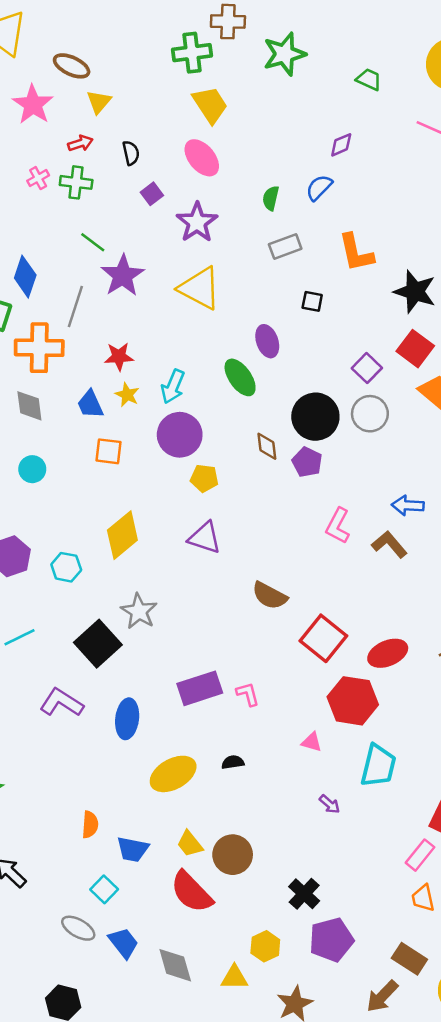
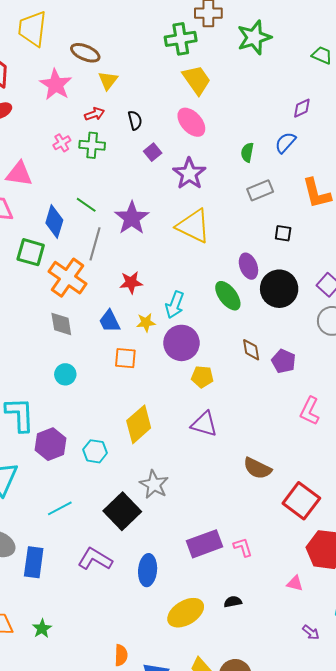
green line: (93, 242) -> (86, 205), moved
orange cross: (39, 348) -> (67, 278), turned 36
yellow star: (127, 395) -> (146, 322), moved, turned -30
black circle: (315, 417) -> (279, 289), moved

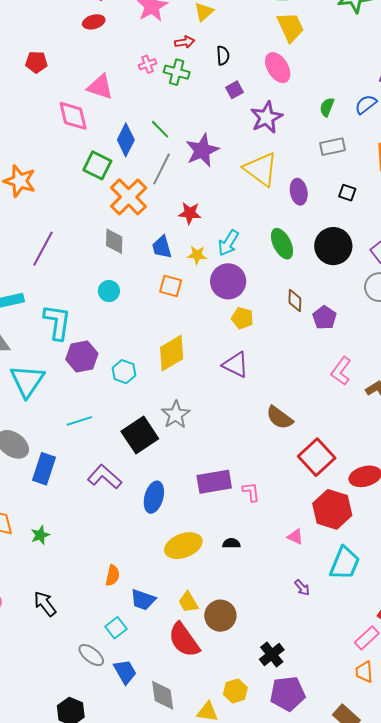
purple ellipse: (248, 266) -> (299, 192), moved

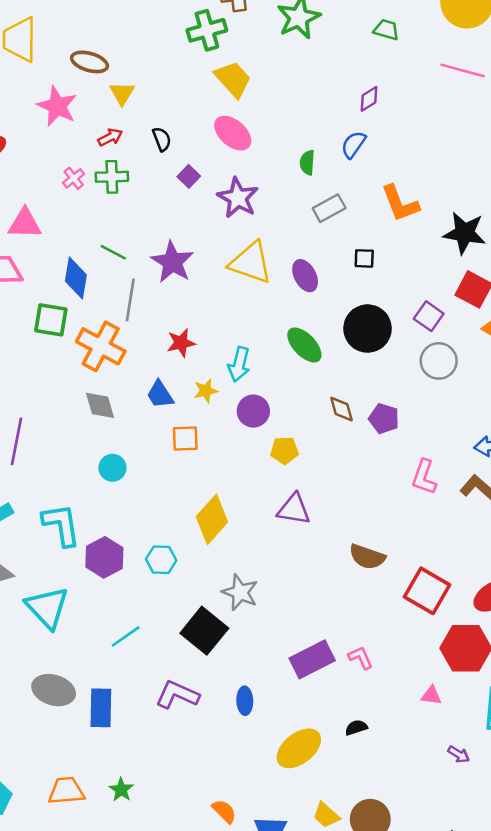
purple circle: (228, 281) -> (253, 411), size x0.7
blue ellipse: (154, 497) -> (245, 701), size x0.7
orange semicircle: (113, 575) -> (224, 811), turned -40

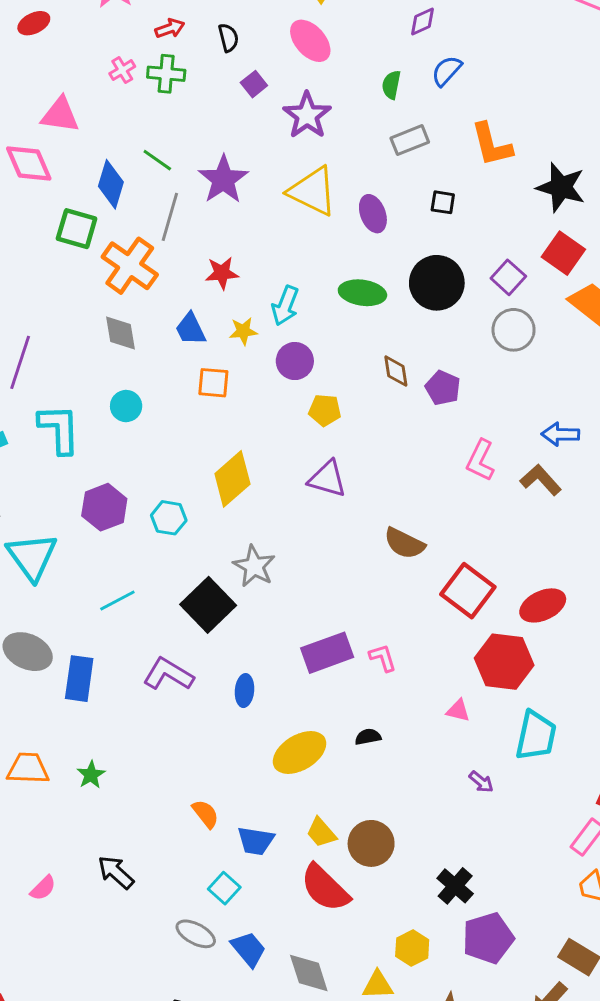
purple diamond: (369, 99) -> (422, 21), moved
green ellipse: (304, 345) -> (362, 293), turned -45
cyan L-shape: (61, 525) -> (59, 429), moved

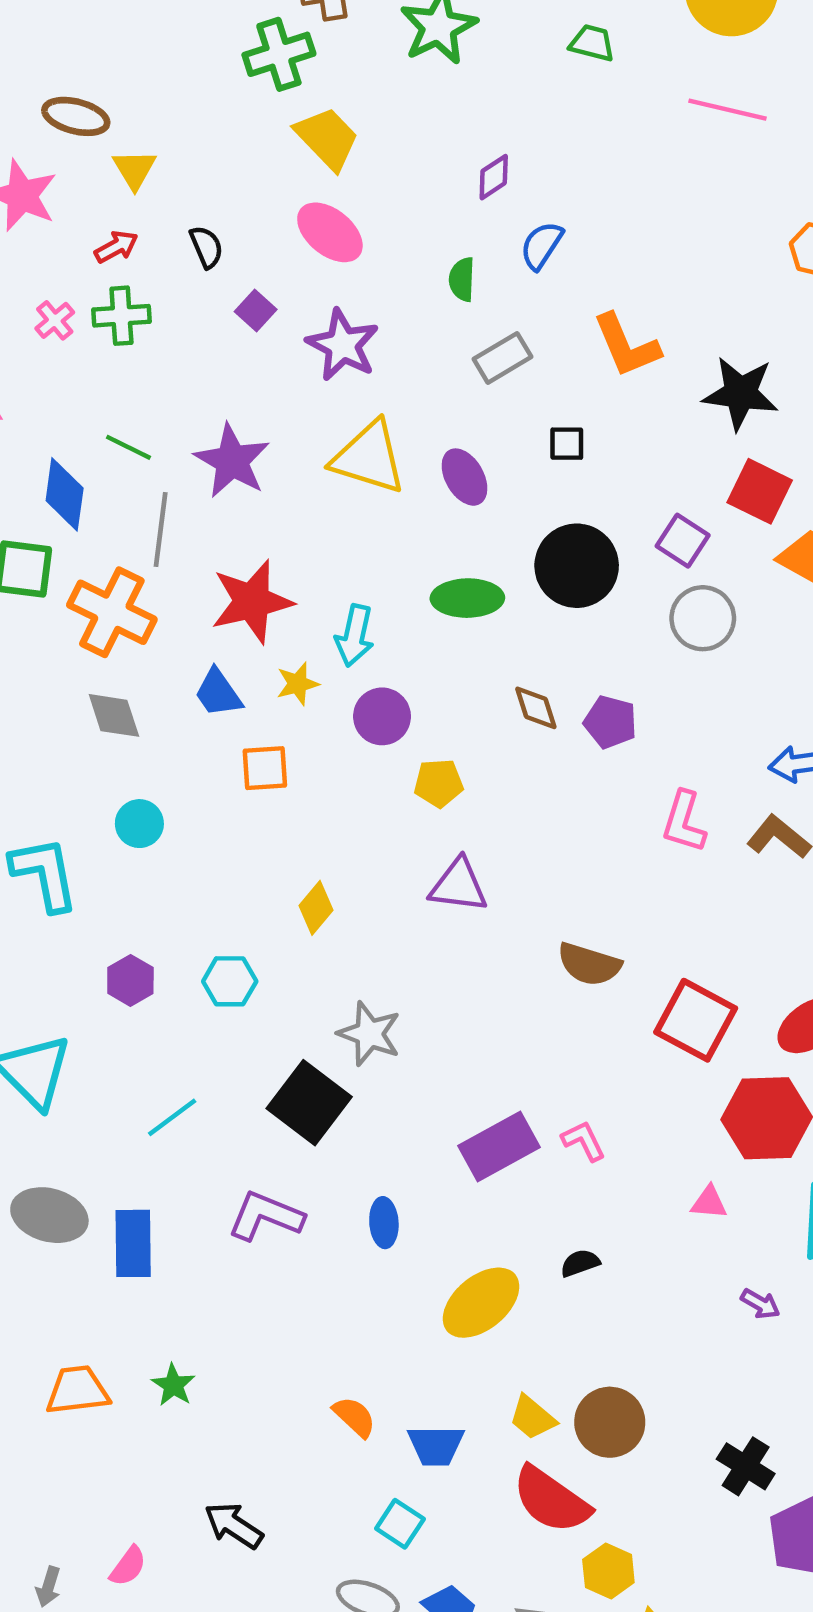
red star: (222, 273) -> (252, 602), size x1.6
yellow diamond: (232, 479) -> (316, 908), size x0.6
purple hexagon: (104, 507) -> (130, 980), size x0.7
yellow hexagon: (412, 948) -> (608, 1571), moved

